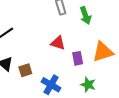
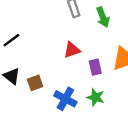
red triangle: (58, 43) -> (72, 50), turned -35
green star: (88, 85) -> (96, 97), moved

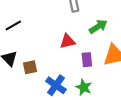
green arrow: (103, 17) -> (98, 27), moved, turned -108

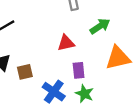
purple rectangle: (87, 60) -> (79, 70), moved

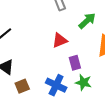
brown square: (25, 72) -> (22, 86), moved

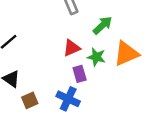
purple rectangle: (75, 63) -> (80, 74), moved
green star: (83, 82) -> (96, 57), moved

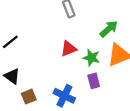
green arrow: (103, 25) -> (109, 29), moved
purple rectangle: (80, 74) -> (94, 81), moved

